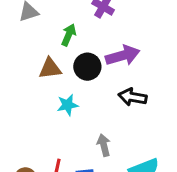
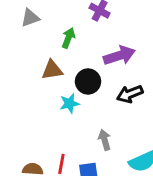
black circle: (87, 67) -> (88, 81), moved
black arrow: (132, 97) -> (130, 94), turned -30

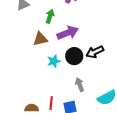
purple arrow: (119, 56) -> (68, 33), moved
black circle: (88, 81) -> (74, 56), moved

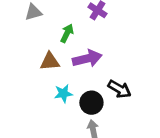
black arrow: (95, 52) -> (119, 89), turned -132
black circle: (74, 56) -> (91, 103), moved

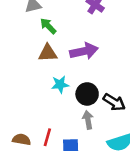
green arrow: (67, 33) -> (48, 26), moved, turned -72
black arrow: (119, 89) -> (114, 102), moved

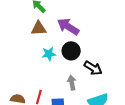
purple arrow: (84, 51) -> (68, 27), turned -135
black circle: (87, 94) -> (71, 51), moved

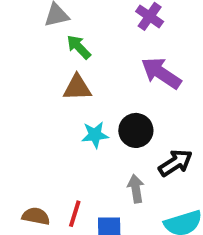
purple arrow: (68, 27) -> (161, 73), moved
black arrow: (93, 68) -> (176, 163), turned -66

